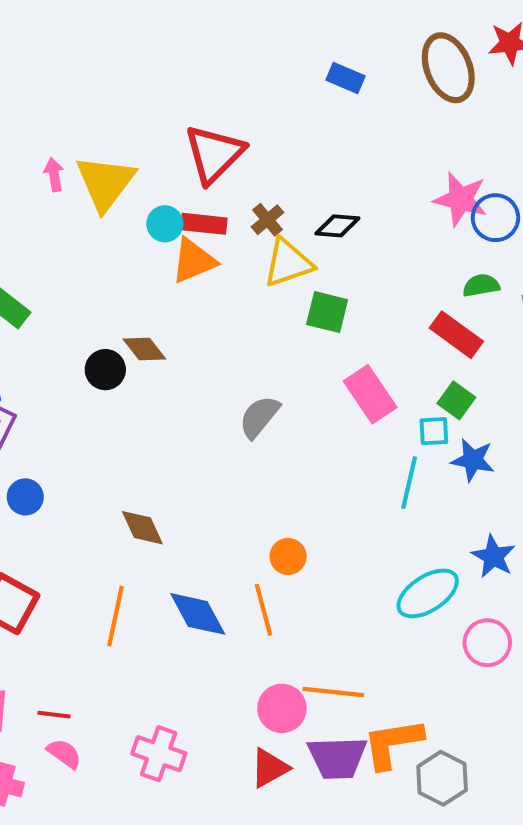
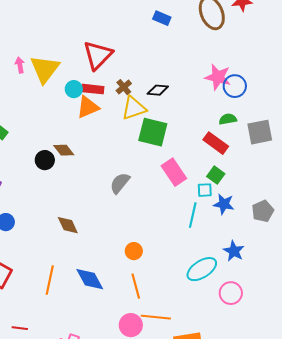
green square: (327, 312) -> (153, 132), size x1.4
brown diamond: (142, 528) -> (68, 225), moved
orange line: (263, 610) -> (136, 286), moved

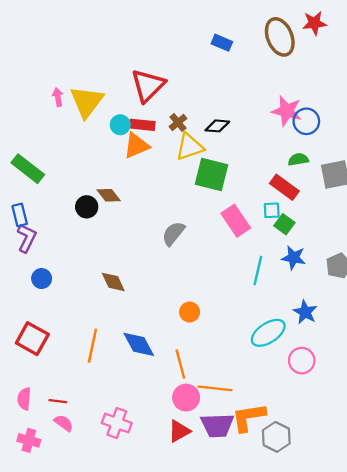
cyan square: (205, 190) -> (272, 210), moved
orange line: (136, 286) -> (180, 364), moved

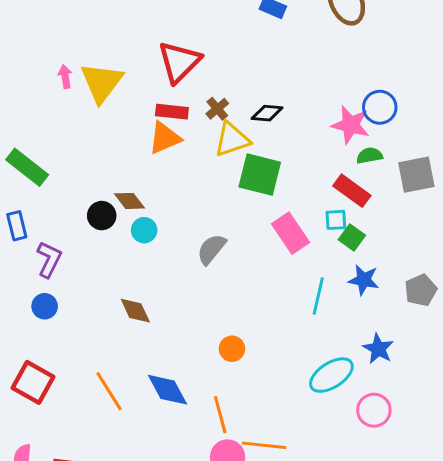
pink star: (287, 111) -> (350, 125), moved
cyan circle: (120, 125) -> (144, 230), moved
purple L-shape: (27, 238) -> (49, 259), moved
orange line: (92, 346) -> (109, 391), turned -44

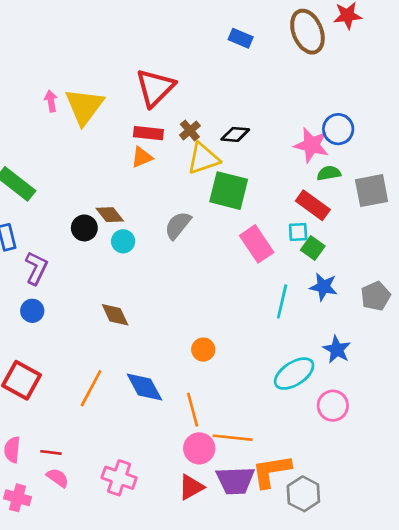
orange triangle: (165, 138) -> (142, 157), size x0.7
gray semicircle: (211, 249) -> (178, 225), moved
orange line: (109, 391) -> (91, 388), turned 60

